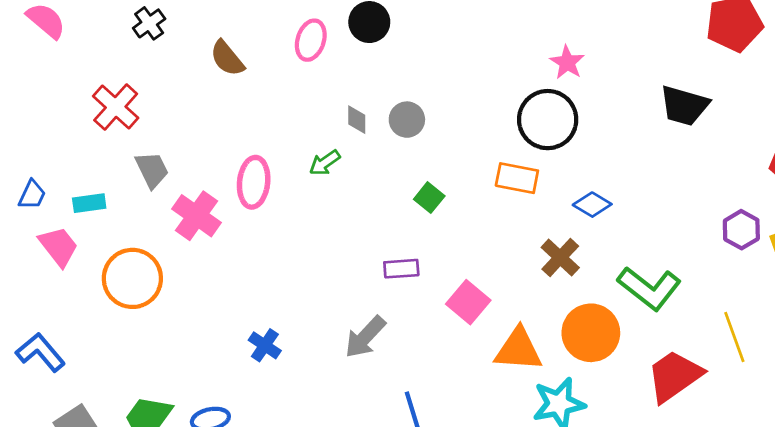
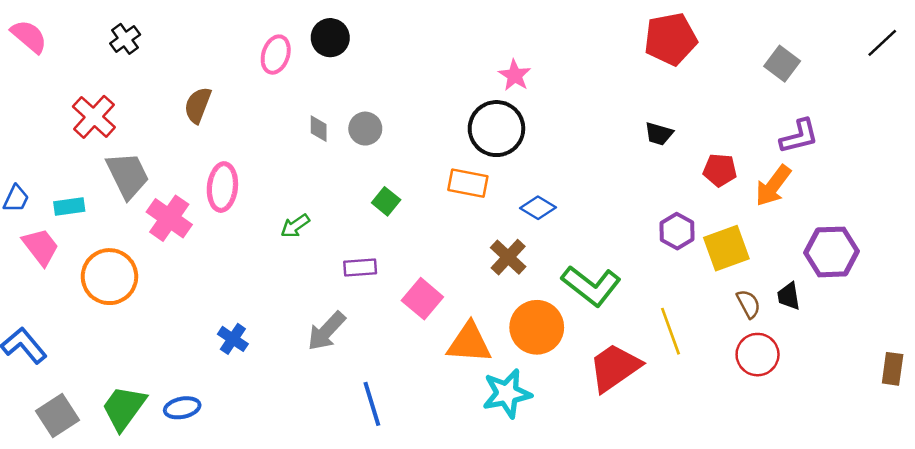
brown semicircle: (227, 58) -> (198, 105), moved, turned 60
black trapezoid: (684, 106) -> (659, 134), moved, size x0.6
green arrow: (325, 163) -> (295, 226), moved
gray trapezoid: (152, 170) -> (128, 175), size x1.4

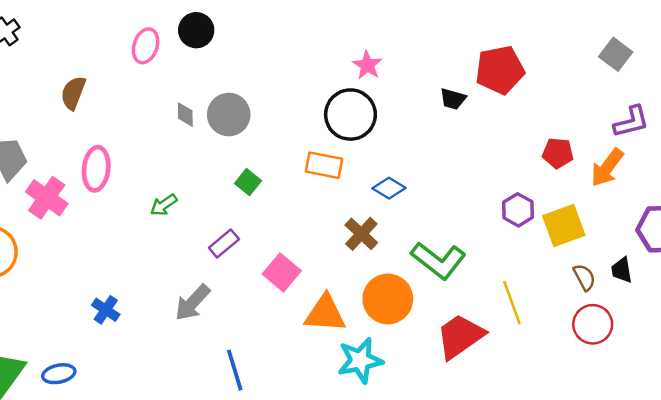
red pentagon: (670, 39) -> (500, 70), moved
gray circle: (365, 129) -> (229, 115), size x1.4
black trapezoid: (659, 134) -> (453, 99), moved
purple rectangle: (360, 268) -> (224, 244), turned -36

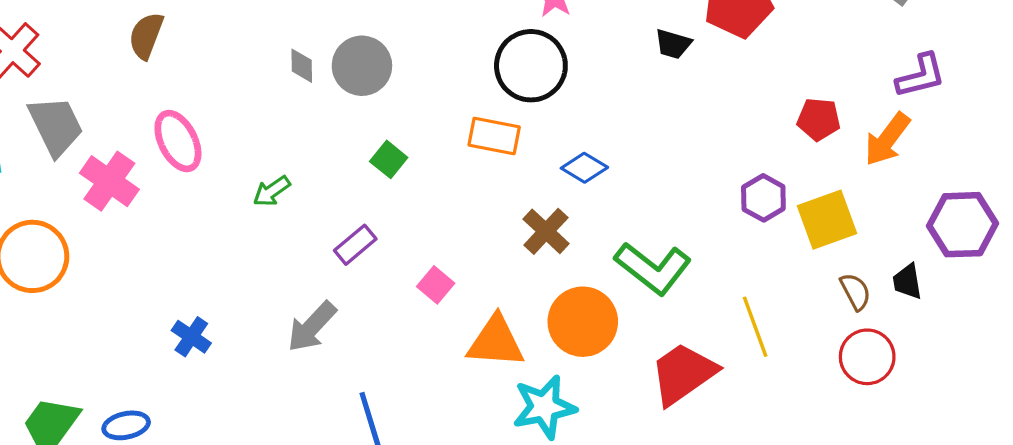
pink ellipse: (96, 169) -> (178, 141), turned -33
pink square: (282, 272) -> (436, 285), size x0.7

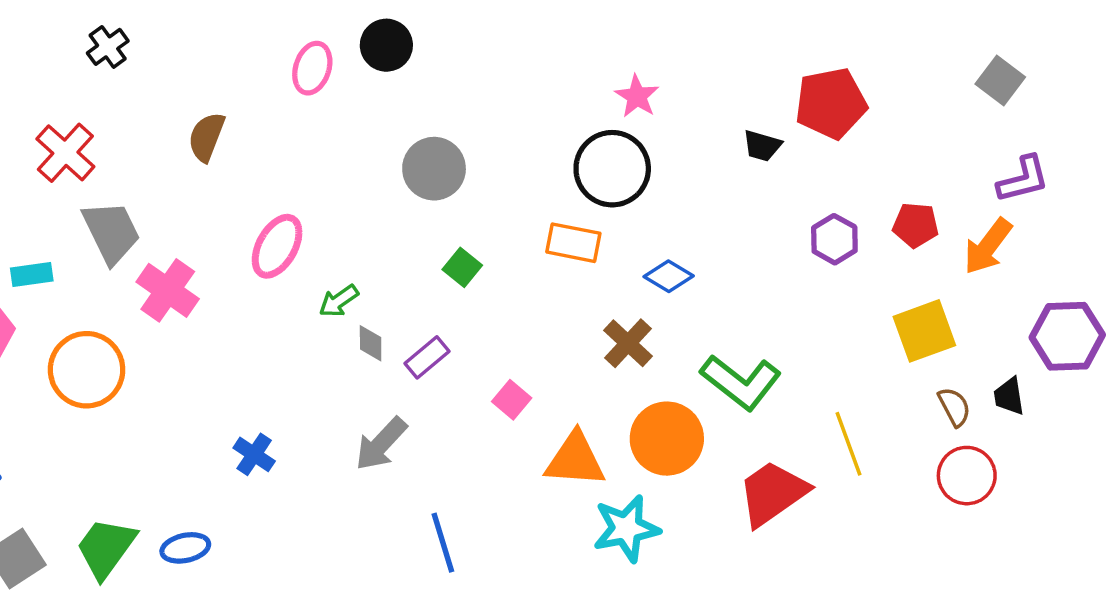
gray diamond: (302, 66) -> (371, 343), moved
pink ellipse: (178, 141) -> (277, 246), moved, turned 56
purple hexagon: (763, 198) -> (834, 239), moved

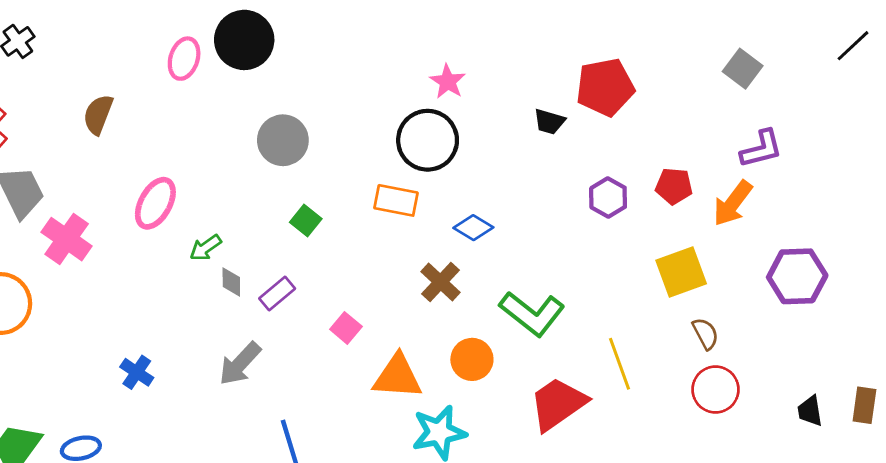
black circle: (386, 45) -> (244, 40), size x1.4
black trapezoid: (1009, 396) -> (810, 411), moved
orange circle: (667, 439) -> (472, 359), size x0.7

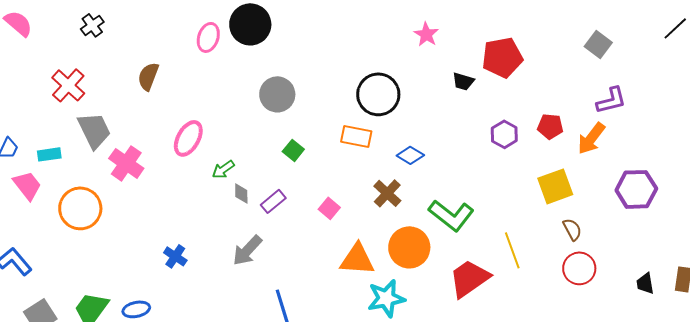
pink star: (448, 82) -> (426, 34), moved
pink square: (346, 328) -> (329, 208), moved
orange circle: (472, 359) -> (409, 247), size x1.4

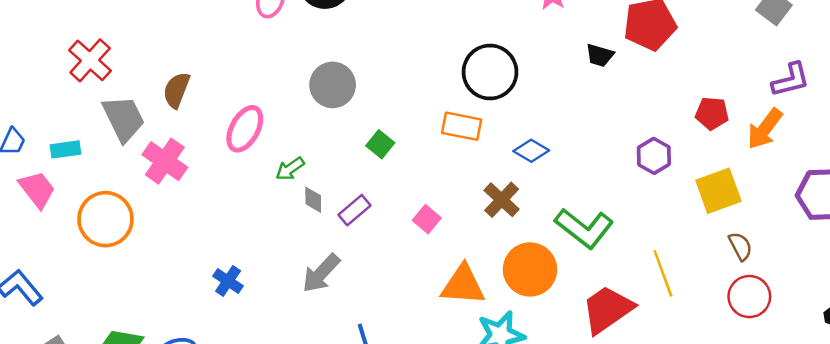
brown semicircle: (148, 76) -> (176, 90), moved
gray circle: (277, 94) -> (333, 85), moved
purple hexagon: (504, 134) -> (654, 156), moved

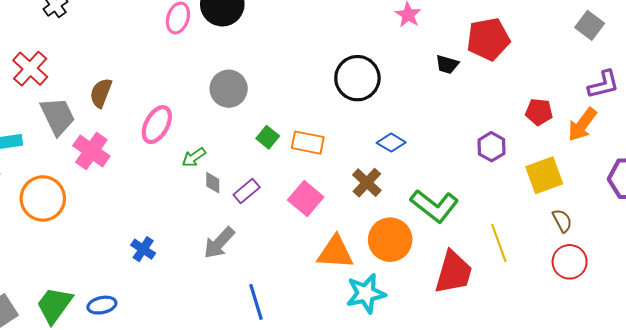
orange rectangle: (462, 126) -> (308, 143), moved
pink square: (427, 219) -> (306, 198), size x1.5
red trapezoid: (607, 309) -> (453, 272), turned 141

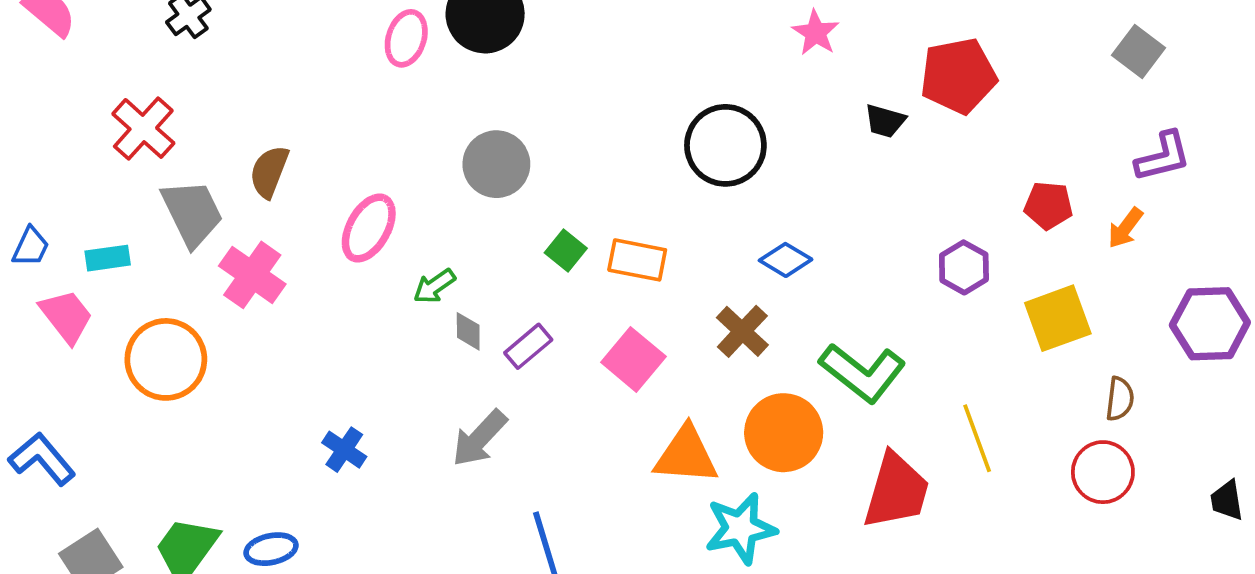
orange arrow: (582, 125) -> (1125, 228), size x0.7
brown semicircle: (562, 221) -> (1120, 399), moved, turned 35

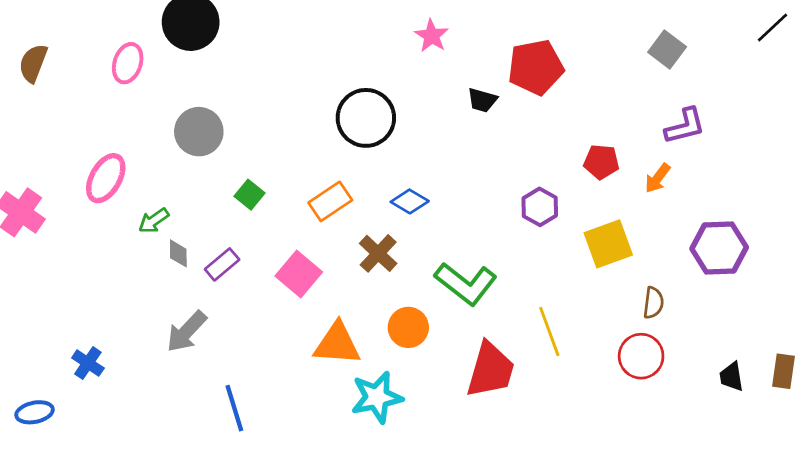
pink ellipse: (406, 38) -> (128, 63), moved
brown semicircle: (269, 172) -> (33, 63), moved
orange rectangle: (637, 260) -> (330, 201), moved, turned -45
orange circle: (784, 433) -> (408, 327), size x0.7
blue cross: (344, 450) -> (88, 363), moved

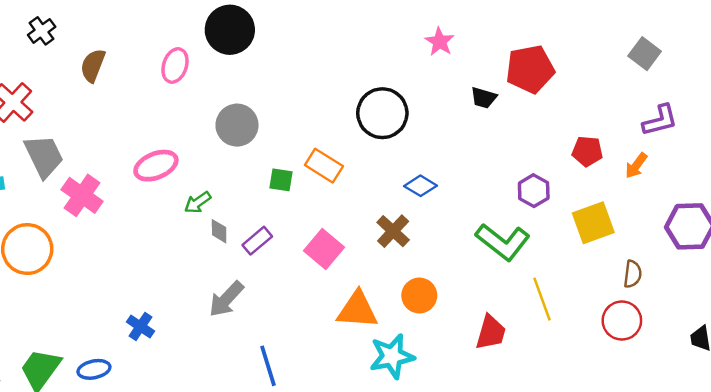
pink ellipse: (106, 178) -> (156, 166), turned 39
green square: (249, 195) -> (281, 180), turned -30
orange rectangle: (330, 201) -> (324, 166), moved, turned 66
green L-shape: (466, 284) -> (503, 242), moved
red trapezoid: (490, 370) -> (491, 332), size x0.7

